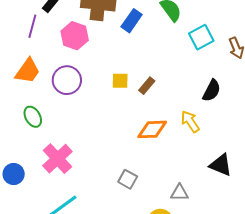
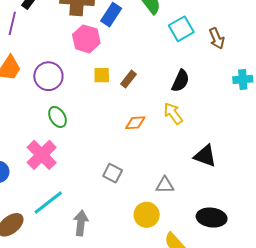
pink hexagon: (75, 36) -> (86, 39), moved
black semicircle: (212, 91) -> (180, 81), moved
green ellipse: (33, 117) -> (58, 117), moved
orange diamond: (152, 129) -> (135, 123), size x0.7

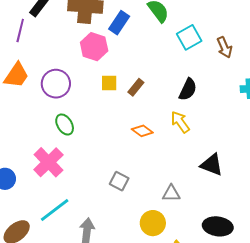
orange diamond: (135, 123) -> (142, 131), turned 40

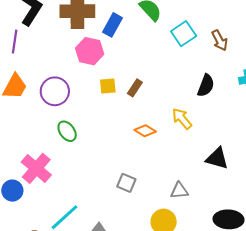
black semicircle: (188, 89) -> (206, 85), moved
pink cross: (48, 162) -> (36, 168), moved

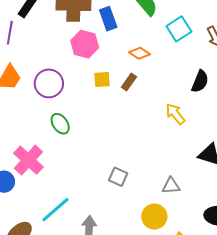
blue rectangle: (112, 25) -> (108, 19), turned -50
orange diamond: (145, 131) -> (139, 53), moved

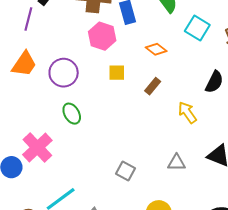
cyan square: (179, 29) -> (197, 28), turned -30
brown rectangle: (129, 82) -> (153, 86), moved
gray triangle: (171, 186) -> (177, 163), moved

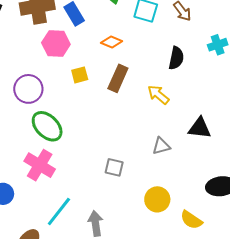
brown rectangle: (153, 86) -> (118, 78), size x1.5
green ellipse: (72, 114) -> (47, 126), size x1.5
pink cross: (37, 148) -> (40, 165), moved

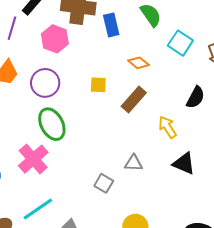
pink hexagon: (56, 44) -> (55, 39), moved
black triangle: (200, 128) -> (184, 163), moved
gray triangle: (161, 146) -> (134, 163), moved

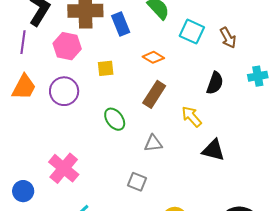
yellow square: (98, 85) -> (106, 68), moved
green ellipse: (52, 124) -> (115, 119), moved, size x0.7
gray triangle: (134, 163) -> (153, 143), moved

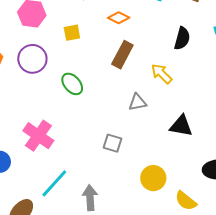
green ellipse: (115, 119) -> (72, 84), moved
gray triangle: (153, 143) -> (137, 102), moved
black triangle: (213, 150) -> (181, 126), moved

